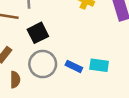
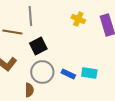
brown semicircle: (15, 80) -> (29, 90), moved

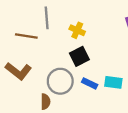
yellow cross: (78, 19) -> (77, 30), moved
black square: (38, 46) -> (79, 56), moved

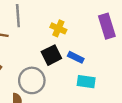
yellow cross: (77, 30) -> (58, 28), moved
blue rectangle: (90, 83) -> (76, 57), moved

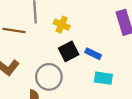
yellow cross: (58, 28) -> (62, 25), moved

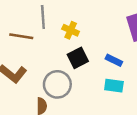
blue rectangle: (93, 54) -> (114, 60), moved

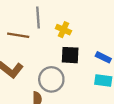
black square: (78, 58) -> (70, 55), turned 30

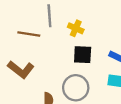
gray circle: (51, 79) -> (76, 88), moved

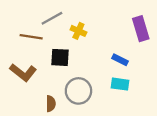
gray line: (49, 16) -> (52, 18), turned 65
black square: (83, 55) -> (60, 57), moved

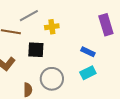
yellow cross: (78, 31) -> (52, 27), turned -32
cyan rectangle: (120, 84) -> (88, 73), turned -35

